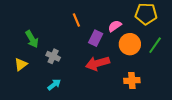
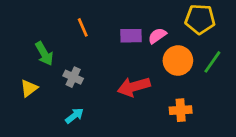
orange line: (76, 20) -> (83, 27), moved
purple rectangle: (96, 38) -> (131, 36), moved, turned 63

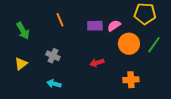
green arrow: (44, 54) -> (23, 31), moved
red arrow: (134, 87) -> (97, 63), size x0.6
cyan arrow: (74, 116) -> (54, 84), turned -128

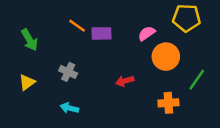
orange line: (60, 20) -> (77, 26), turned -32
purple rectangle: (95, 26) -> (102, 33), moved
green line: (154, 45) -> (197, 80), moved

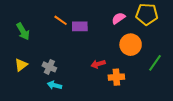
pink semicircle: (147, 33) -> (118, 18), moved
gray cross: (68, 72) -> (49, 67), moved
orange cross: (168, 103) -> (116, 77), moved

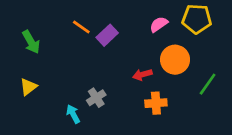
purple rectangle: (80, 26) -> (107, 35), turned -42
red arrow: (98, 64) -> (142, 75), moved
gray cross: (49, 67) -> (96, 98), moved, turned 32
cyan arrow: (54, 85) -> (73, 114), turned 48

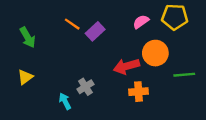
red arrow: (142, 75) -> (126, 66), size x1.5
green line: (208, 84) -> (184, 75), turned 50

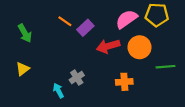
pink semicircle: (141, 22) -> (127, 19), size x1.5
red arrow: (126, 66) -> (108, 46), moved

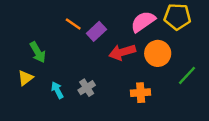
green arrow: (25, 33) -> (38, 52), moved
green line: (165, 67) -> (187, 75), turned -42
cyan arrow: (58, 91) -> (57, 90), moved

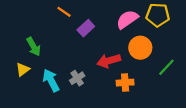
orange line: (73, 24) -> (64, 12), moved
red arrow: (122, 52) -> (109, 61), moved
cyan arrow: (57, 90) -> (51, 80), size x1.5

